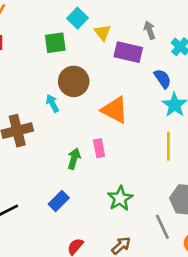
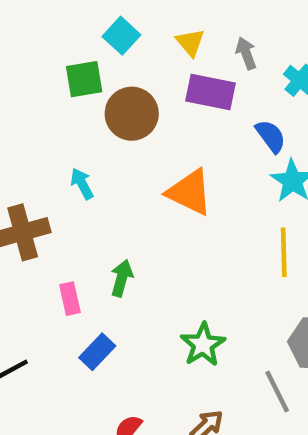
yellow triangle: (103, 32) -> (190, 42), moved
brown circle: (74, 81) -> (132, 114), moved
pink rectangle: (99, 148) -> (70, 299), moved

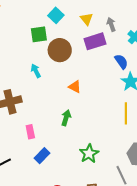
purple rectangle: (210, 92) -> (95, 41), turned -30
cyan arrow: (82, 184) -> (36, 71), moved
orange triangle: (190, 192) -> (75, 87), moved, size x0.6
green arrow: (122, 278) -> (66, 118), moved

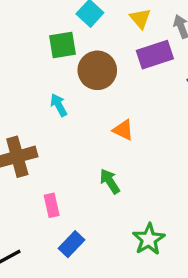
green arrow: (66, 118) -> (110, 181), turned -49

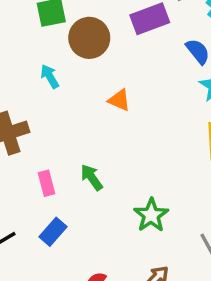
green arrow: (110, 181) -> (92, 177), moved
blue rectangle: (72, 244) -> (53, 232), moved

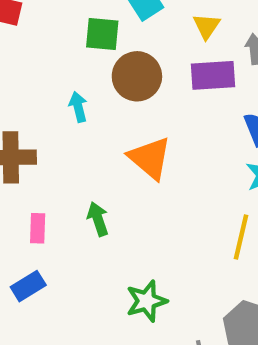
orange triangle: (119, 100) -> (150, 158), size x1.6
green arrow: (92, 177) -> (98, 219), moved

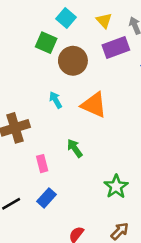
green square: (102, 34) -> (46, 43), turned 35
cyan arrow: (78, 107) -> (56, 100), moved

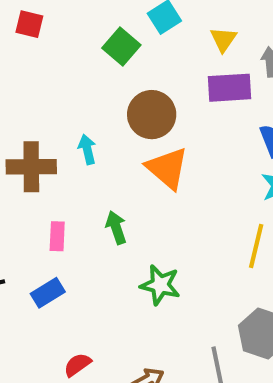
brown circle: (73, 61) -> (152, 115), moved
cyan arrow: (56, 100) -> (87, 149), moved
green star: (116, 187) -> (160, 285), moved, turned 30

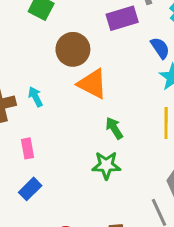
cyan arrow: (87, 149) -> (35, 97), moved
green arrow: (116, 227) -> (114, 128), moved

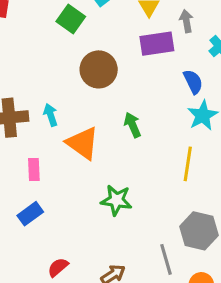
orange triangle: (92, 84) -> (83, 143), moved
green arrow: (114, 128) -> (133, 125), moved

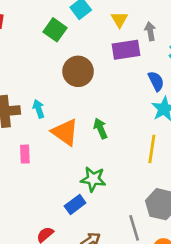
green arrow: (133, 125) -> (100, 128), moved
blue rectangle: (30, 214) -> (75, 204), moved

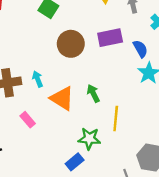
purple rectangle: (126, 50) -> (110, 38), moved
yellow line: (152, 149) -> (116, 119), moved
pink rectangle: (25, 154) -> (28, 120), turned -35

